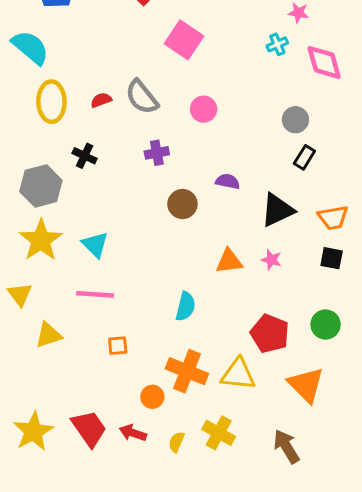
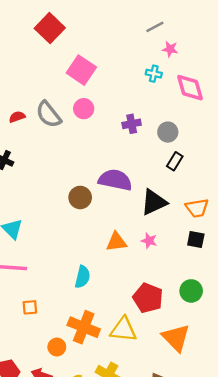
cyan cross: (277, 44) -> (154, 74), turned 35
pink circle: (204, 109) -> (84, 109), moved
purple cross: (157, 153) -> (132, 124), moved
purple semicircle: (228, 181) -> (115, 180), size x1.8

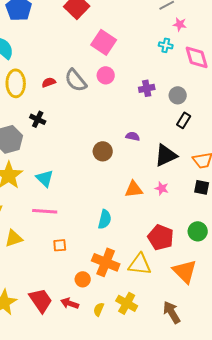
purple semicircle: (115, 180) -> (133, 136), size x0.5

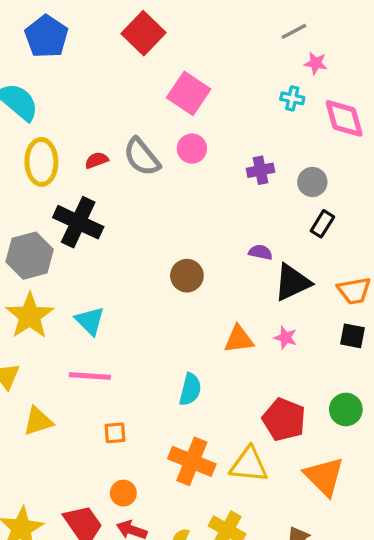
black cross: (38, 119) -> (78, 222), size x1.8
purple semicircle: (133, 136) -> (261, 252), moved
orange circle: (83, 279) -> (123, 493), moved

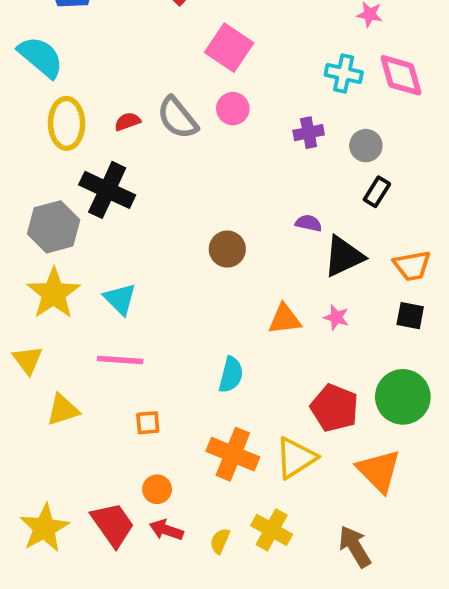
cyan cross: (292, 98) -> (344, 74), moved, size x1.4
green circle: (346, 409) -> (403, 397), size x1.5
yellow triangle: (249, 465) -> (296, 458), turned -39

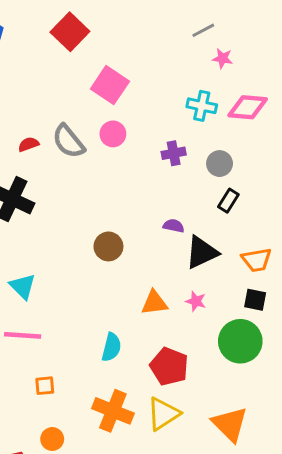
pink diamond: (401, 75) -> (248, 107), turned -69
green circle: (403, 397) -> (240, 341), moved
red pentagon: (334, 408) -> (169, 366), moved

